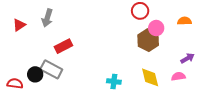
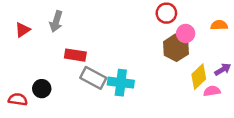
red rectangle: (63, 46) -> (75, 55), turned 36
gray rectangle: (51, 69) -> (93, 78), moved
yellow diamond: (150, 77) -> (199, 77), moved, turned 60
cyan cross: (114, 81) -> (121, 83), moved, size x1.5

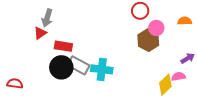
red triangle: (23, 30) -> (40, 33), moved
yellow diamond: (199, 77) -> (165, 85), moved
black circle: (42, 89) -> (61, 67), moved, size x1.5

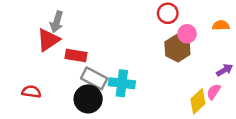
red triangle: (40, 33) -> (48, 40), size x1.5
black circle: (61, 67) -> (88, 99), moved
pink semicircle: (179, 76) -> (214, 92), turned -48
red semicircle: (15, 84) -> (31, 92), moved

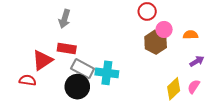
gray arrow: (57, 22) -> (65, 19), moved
orange semicircle: (221, 25) -> (191, 35), moved
red triangle: (48, 40) -> (42, 60), moved
pink semicircle: (214, 92) -> (194, 87), moved

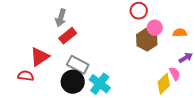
red rectangle: (67, 49) -> (68, 36), moved, turned -48
cyan cross: (107, 73) -> (100, 84), moved, turned 30
pink semicircle: (194, 87) -> (175, 74), moved, turned 120

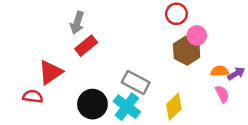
orange semicircle: (180, 33) -> (220, 71), moved
gray rectangle: (78, 65) -> (136, 82), moved
yellow diamond: (164, 84) -> (174, 107), moved

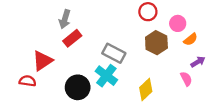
pink circle: (197, 35) -> (178, 23), moved
orange semicircle: (220, 71) -> (190, 39), moved, turned 144
gray rectangle: (136, 82) -> (114, 53), moved
cyan cross: (127, 107) -> (106, 76), moved

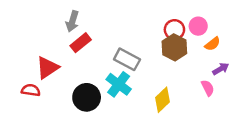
red circle: (148, 12) -> (174, 30), moved

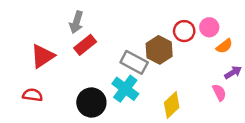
brown hexagon: (174, 47) -> (159, 50), moved
red triangle: (47, 68) -> (43, 56), moved

